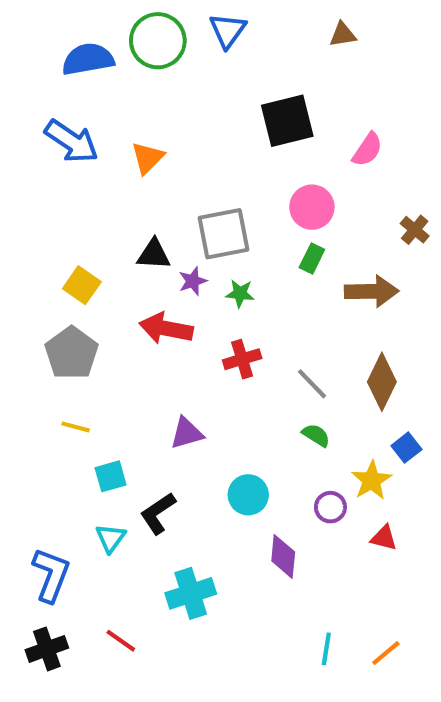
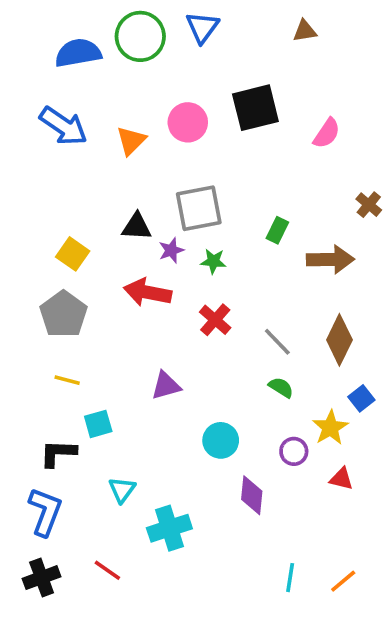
pink circle: (312, 207) -> (188, 122), moved
red cross: (242, 359) -> (215, 320), turned -32
black L-shape: (158, 513) -> (58, 453), moved, turned 36
cyan triangle: (111, 538) -> (122, 490), moved

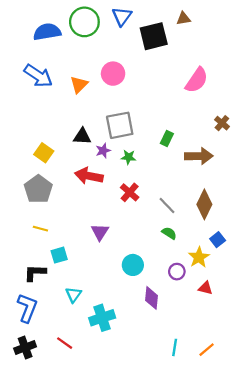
black square: (255, 108) -> (154, 36), moved
pink semicircle: (327, 133) -> (197, 80), size x1.4
purple triangle: (166, 386) -> (100, 232), turned -42

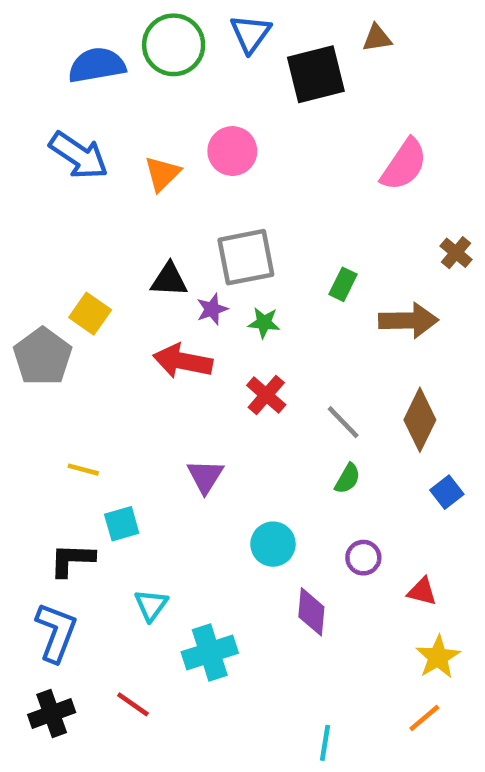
gray pentagon: (38, 189) -> (43, 357), moved
green semicircle: (169, 233) -> (348, 479), turned 88
yellow star: (199, 257) -> (438, 657), moved
cyan line: (175, 347) -> (325, 743), moved

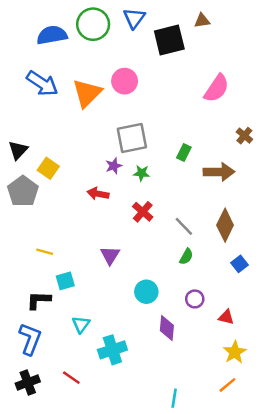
orange triangle: (162, 174) -> (87, 93), size x1.5
black triangle: (169, 280) -> (18, 150), moved, turned -50
red arrow: (183, 361) -> (98, 194), size x0.7

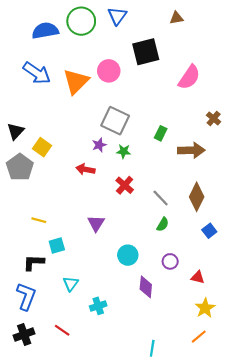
black square: (169, 40) -> (146, 52), moved
gray square: (132, 138) -> (115, 121), turned 36
cyan cross: (112, 350) -> (98, 306), size x0.7

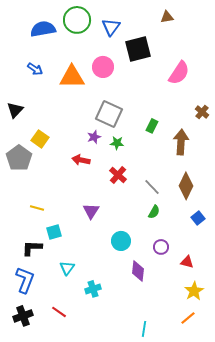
blue triangle: (117, 16) -> (111, 27), moved
blue arrow: (37, 73) -> (35, 69), size x0.6
orange triangle: (76, 81) -> (72, 77), turned 44
black triangle: (16, 131) -> (15, 110), moved
brown arrow: (191, 150) -> (181, 142), turned -85

